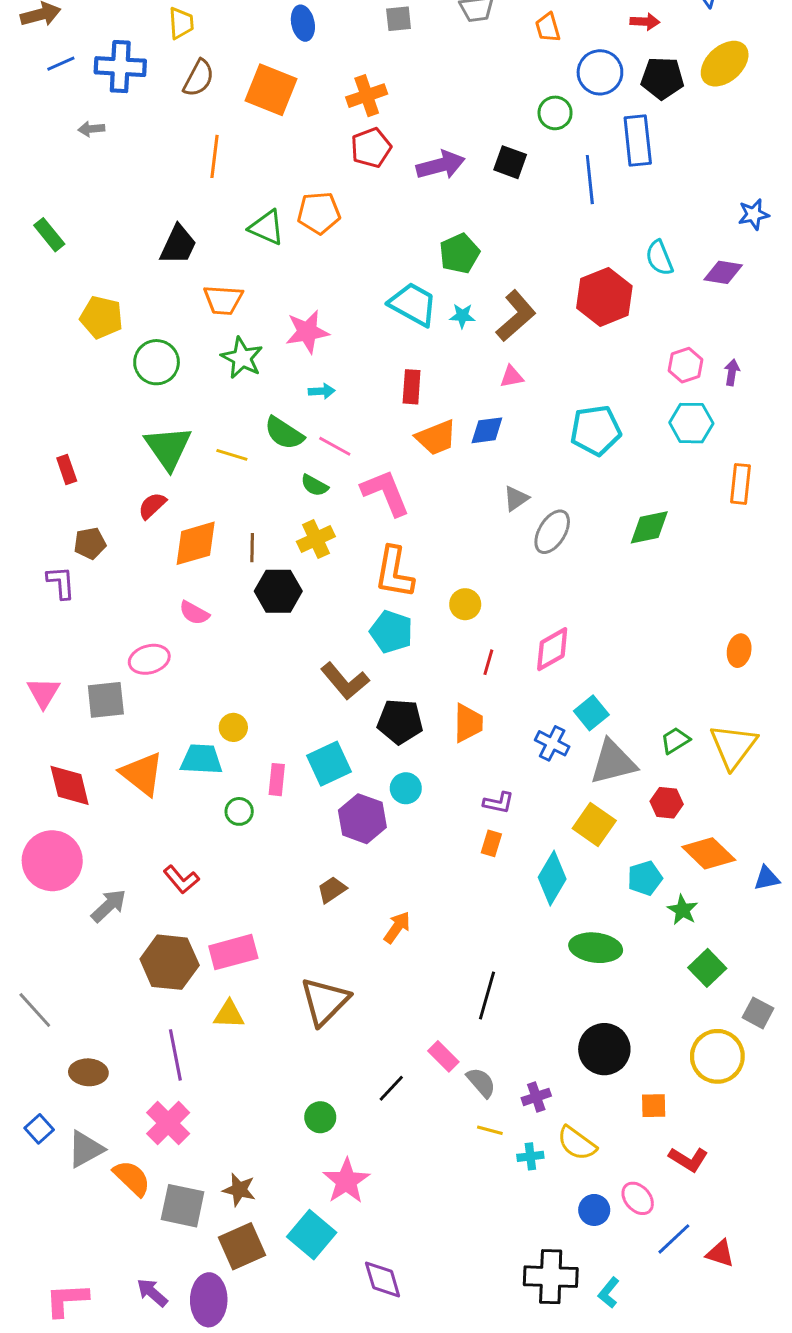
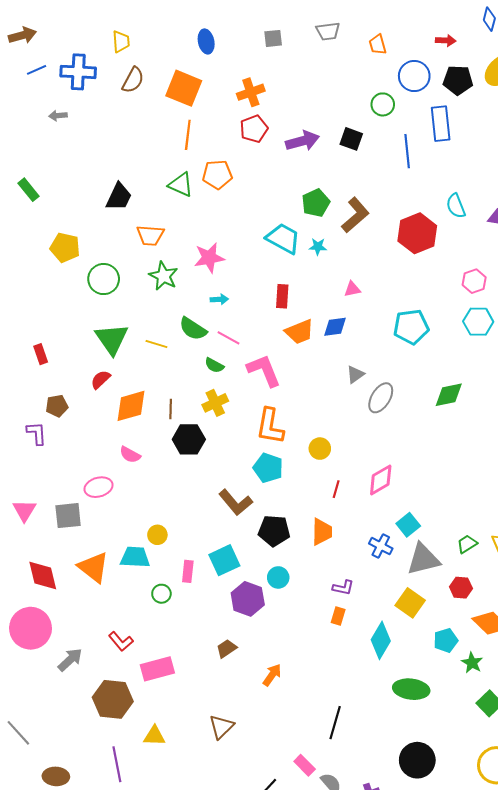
orange line: (214, 156) -> (188, 135), moved
brown L-shape: (516, 316) -> (355, 215), moved
pink rectangle: (233, 952) -> (157, 669), moved
brown triangle: (325, 1001) -> (221, 727), size x0.7

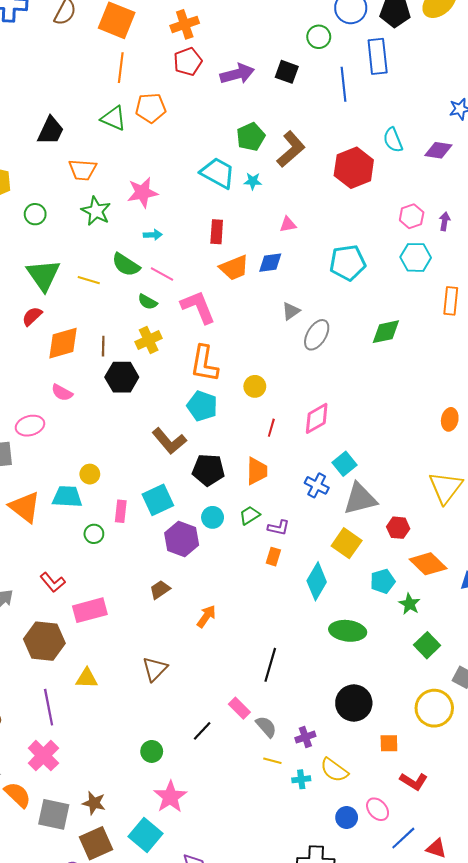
green circle: (104, 279) -> (35, 214), size x0.7
green trapezoid: (467, 544) -> (250, 515), moved

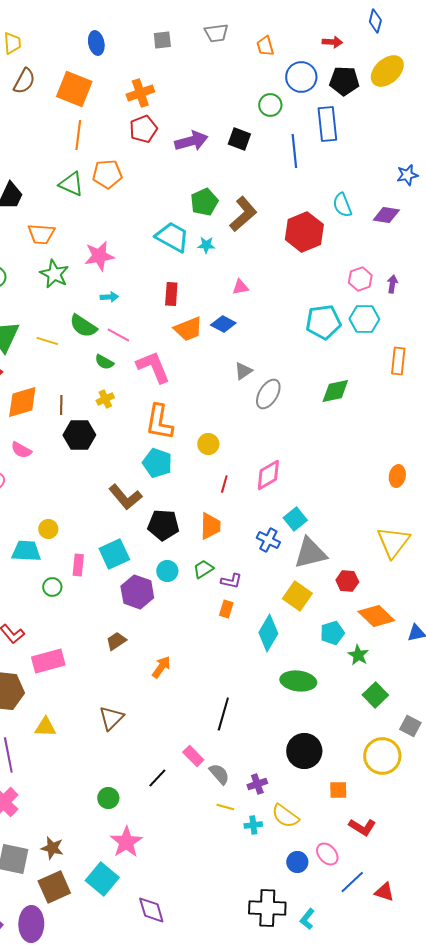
blue diamond: (270, 263) -> (223, 324), turned 35
cyan pentagon: (348, 263) -> (323, 322), moved
yellow cross: (149, 340) -> (105, 399), size x0.7

